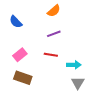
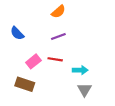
blue semicircle: (16, 22) -> (17, 33), moved
pink rectangle: (20, 55) -> (33, 61), moved

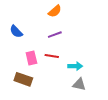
pink rectangle: (33, 61) -> (31, 58), turned -64
gray triangle: (84, 90) -> (79, 84), turned -48

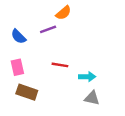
purple line: (55, 35) -> (48, 29), moved
pink rectangle: (31, 58) -> (17, 67), moved

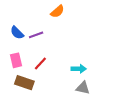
purple line: (48, 29) -> (36, 35), moved
red line: (60, 65) -> (40, 63), moved, turned -56

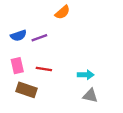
blue semicircle: (17, 33) -> (18, 35), turned -64
red line: (40, 63) -> (44, 69), turned 56

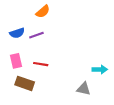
orange semicircle: (62, 12) -> (43, 12), moved
cyan arrow: (86, 75) -> (100, 69), moved

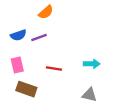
red line: (41, 64) -> (54, 68), moved
cyan arrow: (100, 69) -> (92, 64), moved

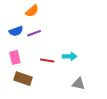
orange semicircle: (46, 12) -> (32, 11), moved
cyan arrow: (92, 64) -> (69, 56), moved

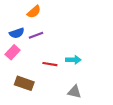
pink rectangle: (15, 57) -> (13, 52), moved, turned 56
gray triangle: (79, 84) -> (74, 92), moved

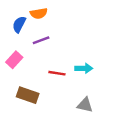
orange semicircle: (34, 12) -> (39, 13), turned 32
blue semicircle: (17, 33) -> (19, 24), moved, turned 136

